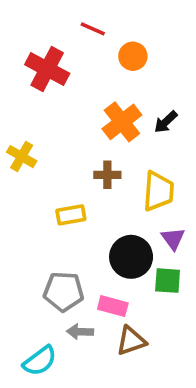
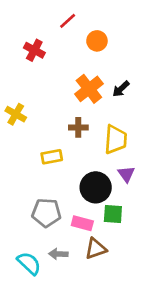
red line: (93, 29) -> (68, 21), turned -66
red cross: (47, 69) -> (34, 50), size x0.7
green square: (168, 281) -> (113, 214), moved
gray arrow: (80, 332) -> (58, 254), moved
cyan semicircle: (40, 361) -> (29, 263), turned -100

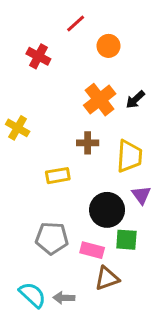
gray arrow: (58, 254) -> (64, 298), moved

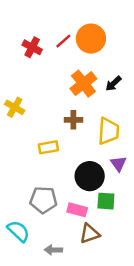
red line: (76, 24) -> (63, 41), moved
orange circle: (109, 46) -> (91, 39), size x1.5
cyan semicircle: (32, 295) -> (18, 231), moved

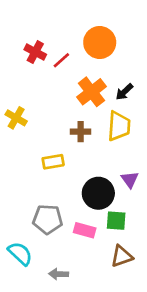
red line: (63, 41) -> (61, 60), moved
yellow trapezoid: (108, 131) -> (119, 126), moved
brown triangle: (90, 234) -> (122, 256), moved

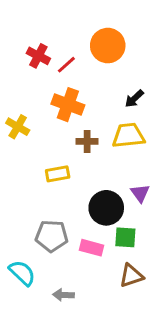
orange cross: (91, 92) -> (68, 105), moved, turned -32
yellow trapezoid: (119, 126) -> (128, 136), turned -100

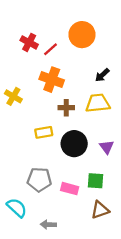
black circle: (106, 208) -> (74, 144), moved

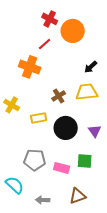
red cross: (29, 42) -> (50, 19), moved
orange cross: (52, 80) -> (30, 67), moved
yellow cross: (13, 96) -> (12, 105), moved
brown cross: (66, 108) -> (59, 96), turned -32
brown triangle: (100, 210) -> (78, 196), moved

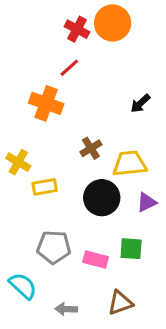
orange circle: (73, 31) -> (113, 23), moved
yellow trapezoid: (87, 92) -> (130, 164), moved
yellow rectangle: (39, 118) -> (45, 187), moved
purple triangle: (95, 131) -> (147, 202), turned 40

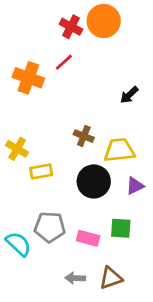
orange cross: (46, 103) -> (28, 78), moved
brown cross: (91, 148) -> (84, 136), turned -36
cyan semicircle: (23, 286) -> (18, 244), moved
gray arrow: (66, 309) -> (75, 278), moved

